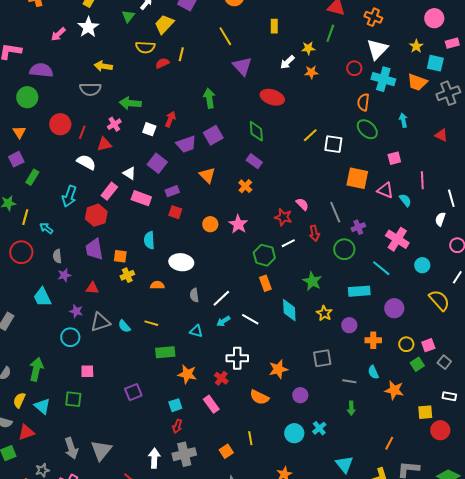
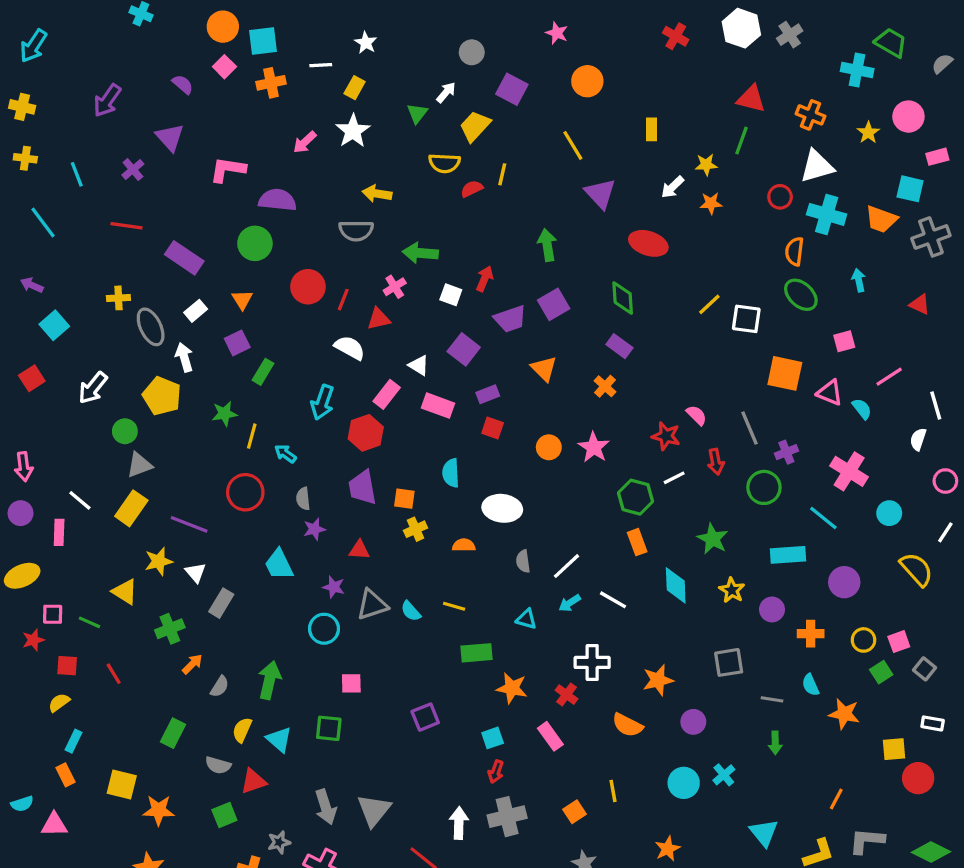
yellow star: (416, 46) -> (868, 133), moved
white triangle: (377, 49) -> (817, 166), turned 30
pink line: (422, 180) -> (889, 377), turned 60

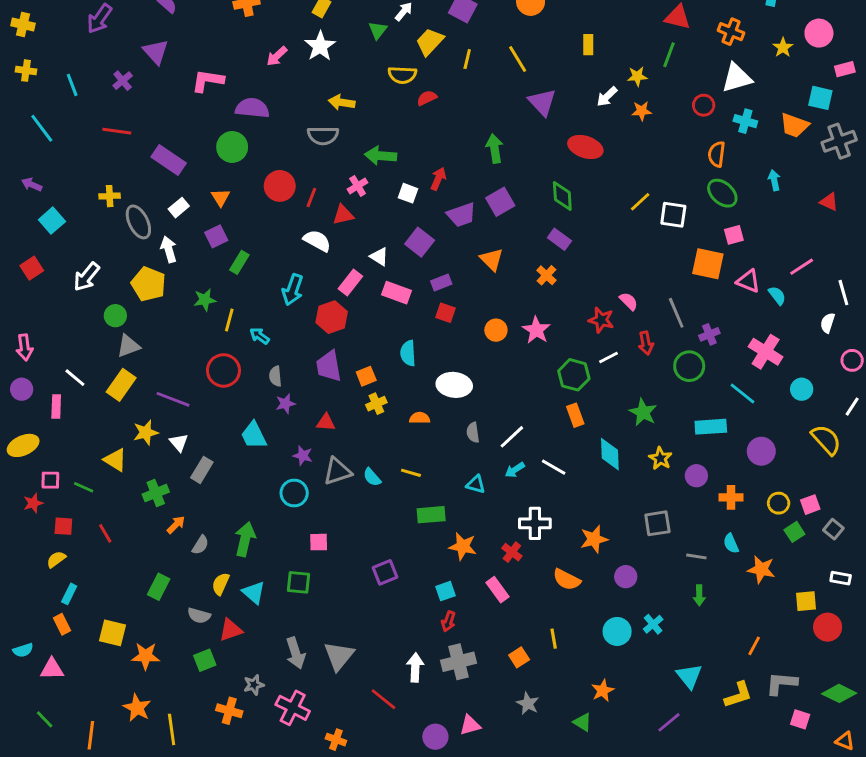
yellow line: (502, 174) -> (467, 59), moved
cyan cross: (827, 214) -> (745, 121), size x0.7
pink square: (844, 341) -> (734, 235), moved
orange square: (404, 499) -> (366, 376), turned -30

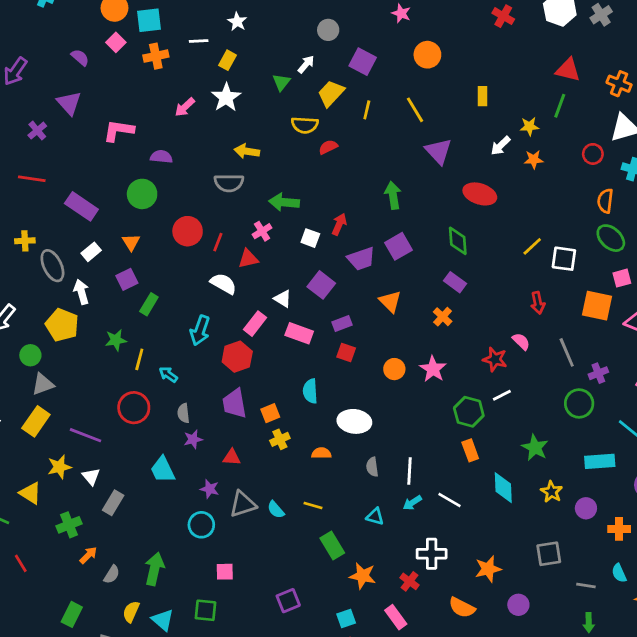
purple semicircle: (252, 108) -> (161, 157), size x0.7
red arrow: (646, 343) -> (538, 303), moved
white line: (512, 437) -> (410, 471), turned -44
green rectangle: (431, 515) -> (332, 545), turned 64

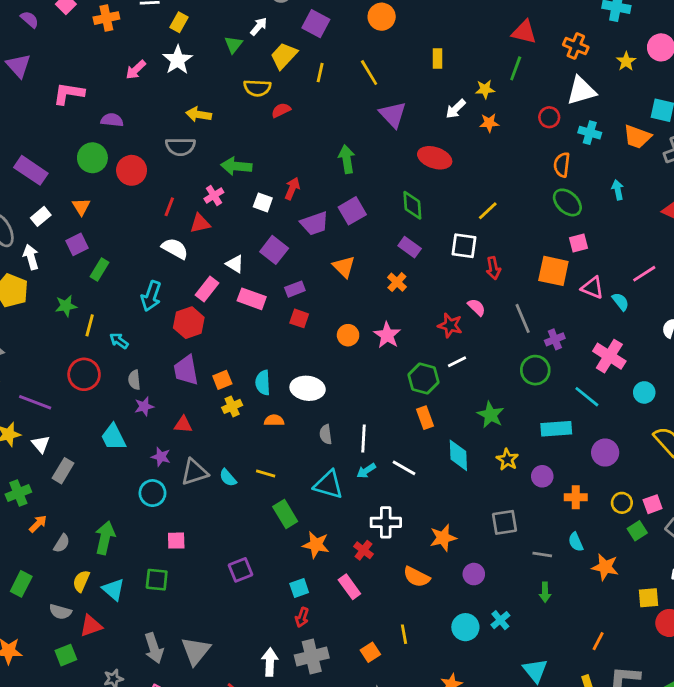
red circle: (188, 231) -> (132, 170), moved
white square: (564, 259) -> (464, 246), moved
cyan semicircle: (310, 391) -> (263, 383), moved
cyan triangle: (375, 517) -> (329, 485), size x1.6

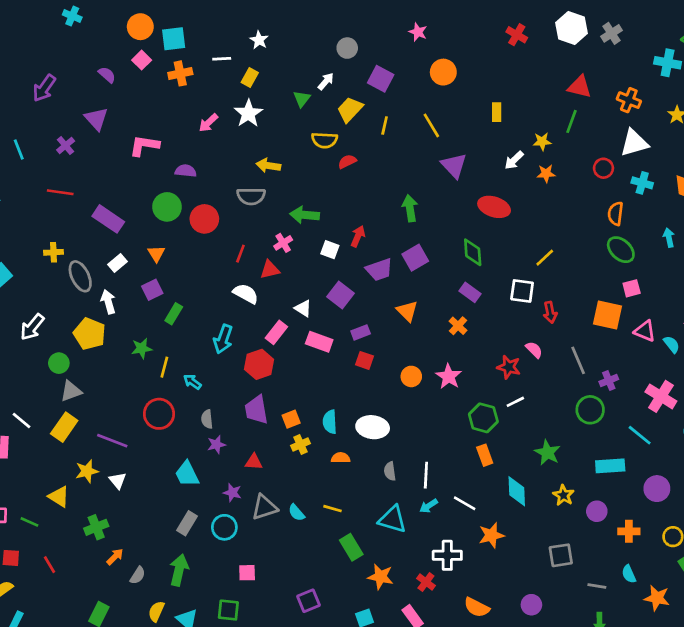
gray rectangle: (63, 471) -> (187, 523), moved
orange star: (443, 538) -> (491, 535), moved

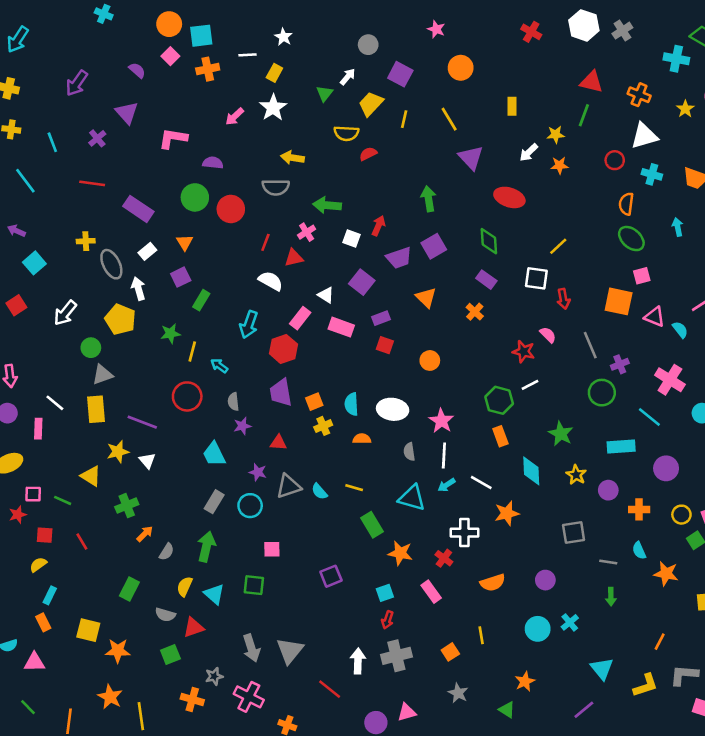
pink star: (449, 376) -> (441, 421), moved
yellow rectangle: (64, 427) -> (96, 409), turned -40
orange semicircle: (477, 607) -> (493, 583), turned -45

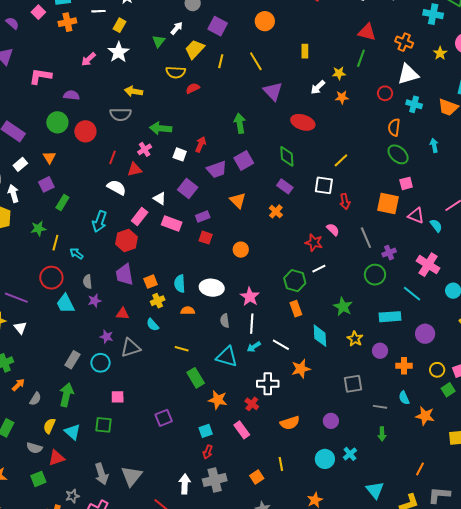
cyan trapezoid: (214, 454) -> (65, 304), moved
cyan semicircle: (319, 491) -> (153, 325), moved

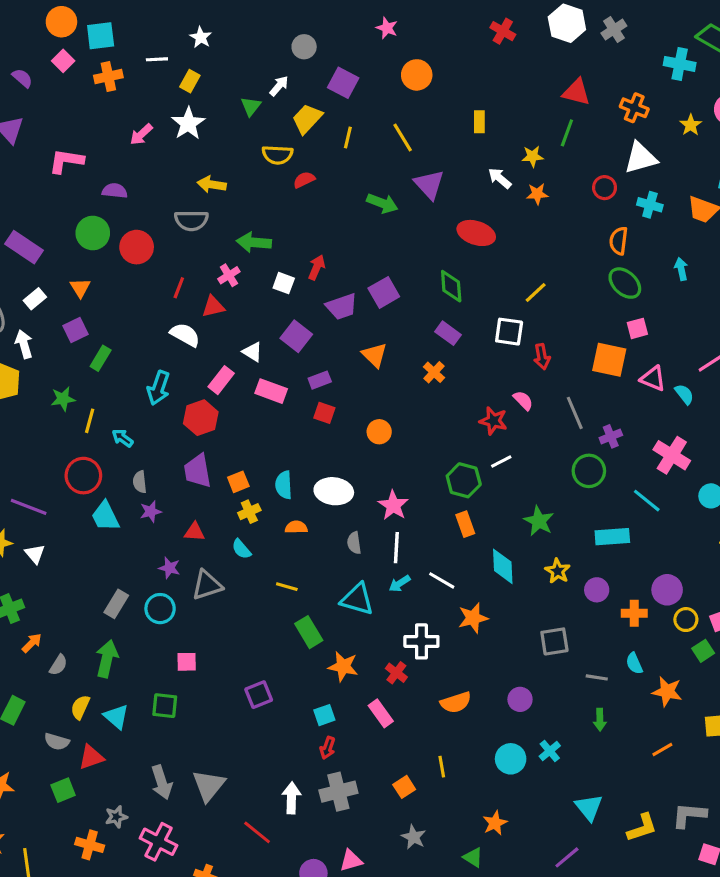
white arrow: (318, 87) -> (500, 178), turned 84
green arrow: (240, 123) -> (382, 203), moved, turned 120
purple circle: (425, 334) -> (667, 590), moved
orange line: (420, 469) -> (662, 749), moved, turned 32

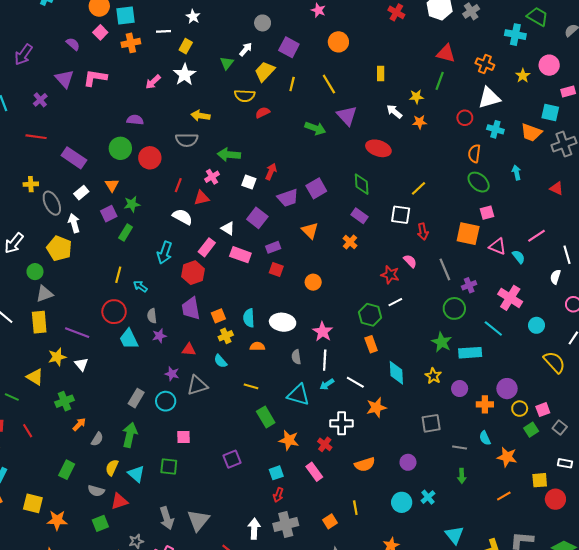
pink L-shape: (66, 161) -> (95, 78), moved
green star: (63, 399) -> (132, 204), moved
green star: (539, 521) -> (442, 342), moved

